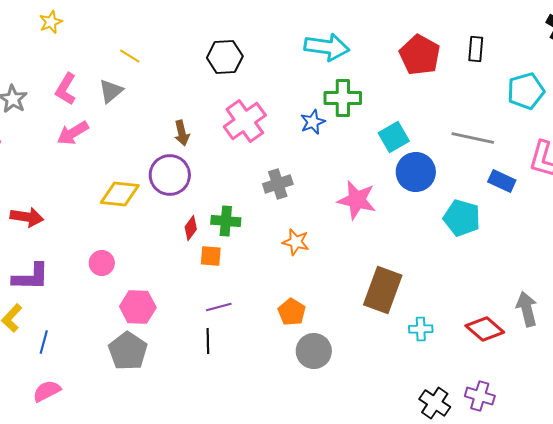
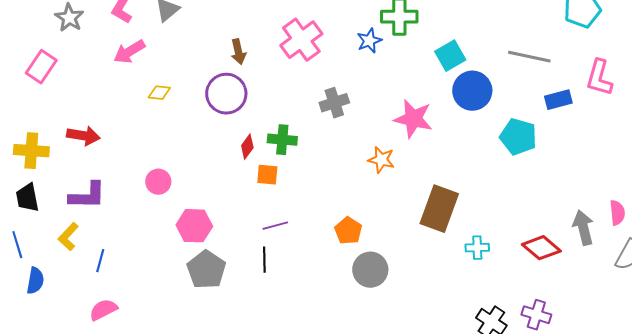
blue rectangle: (502, 181) -> (558, 100), turned -40
yellow diamond: (120, 194) -> (159, 93), moved, size x0.6
orange star: (296, 242) -> (381, 160), moved
gray pentagon: (128, 351) -> (206, 270), moved

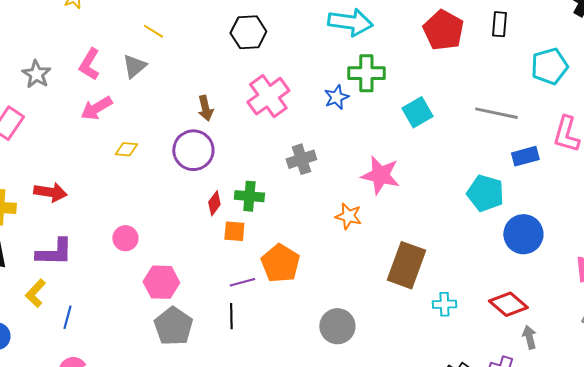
blue circle: (472, 91) -> (523, 234), moved
gray arrow: (583, 228) -> (529, 337), moved, size x0.7
orange pentagon: (348, 231) -> (280, 263), moved, size x1.4

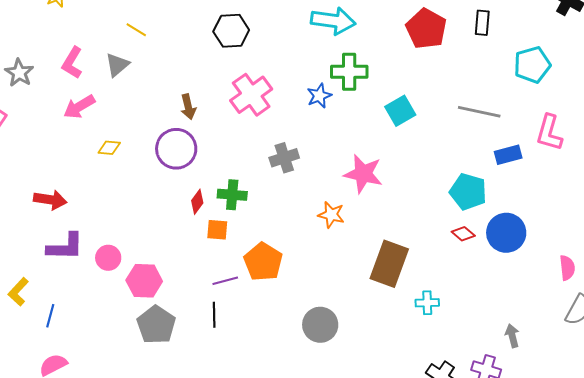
red arrow: (50, 192) -> (50, 200), moved
pink circle: (125, 238) -> (108, 258), moved
purple L-shape: (54, 252) -> (65, 247), moved
red diamond: (508, 304) -> (463, 234), moved, size x0.6

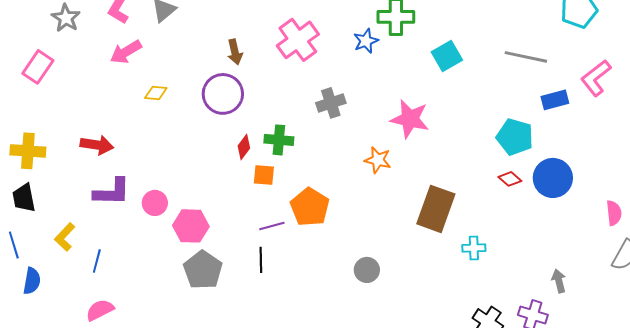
pink L-shape: (549, 133) -> (596, 78), turned 36
gray circle: (320, 325) -> (367, 270), size x0.7

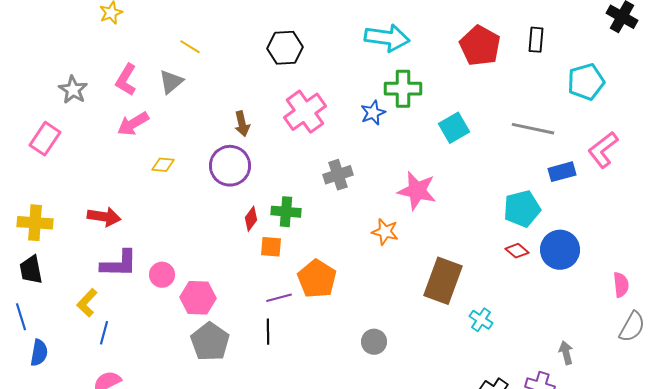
cyan pentagon: (515, 137) -> (522, 209), turned -30
yellow L-shape: (65, 237) -> (87, 303), moved
cyan cross: (474, 248) -> (481, 320), turned 35

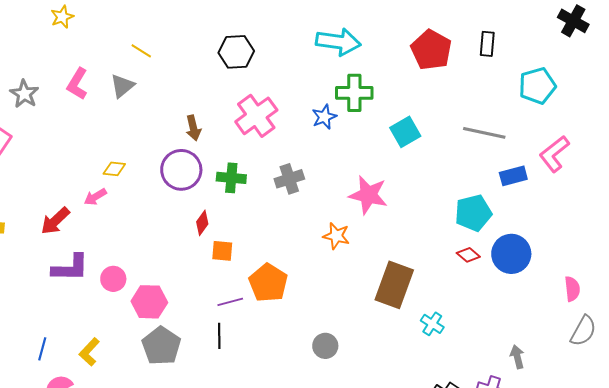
pink arrow: (133, 124) -> (95, 197), moved, size x0.7
green cross: (286, 212) -> (231, 178), moved
red arrow: (104, 217) -> (55, 221), turned 128
yellow L-shape: (87, 303) -> (89, 352), moved
blue line: (104, 333) -> (42, 349), moved

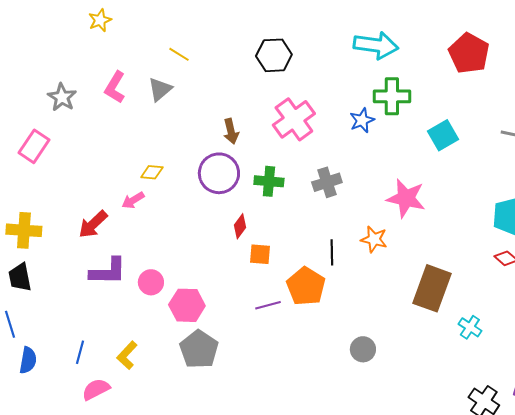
black line: (219, 336) -> (332, 252), moved

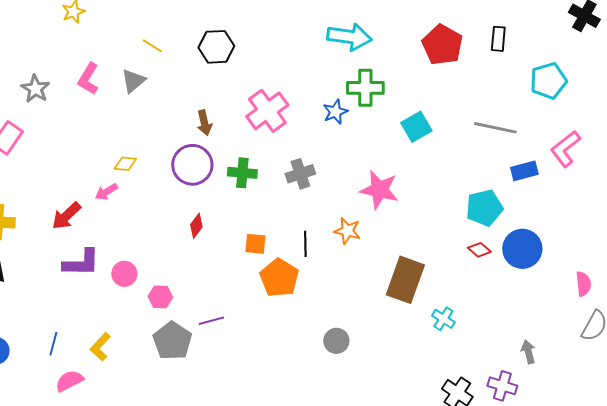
black hexagon: (274, 55) -> (216, 47), moved
red diamond: (240, 226) -> (196, 226), moved
orange square: (260, 254) -> (255, 244), moved
pink hexagon: (187, 305) -> (160, 297), size x0.7
purple line: (268, 305) -> (211, 321), moved

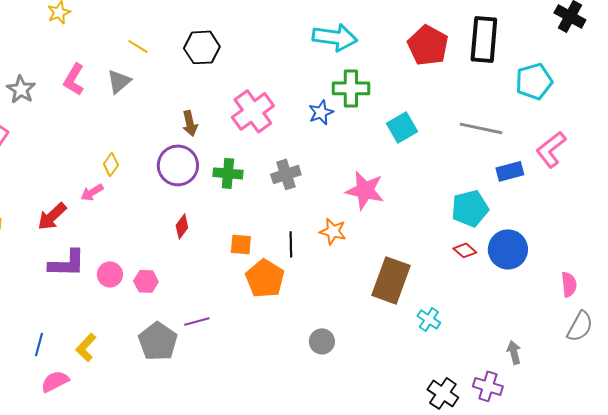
black rectangle: (498, 39) -> (484, 39), size x1.8
yellow diamond: (125, 164) -> (111, 164), turned -60
pink hexagon: (160, 297) -> (146, 281), moved

